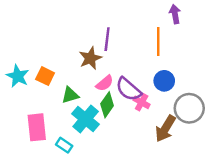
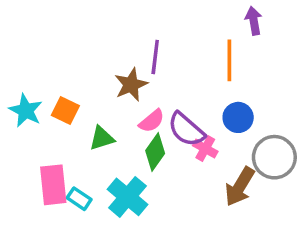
cyan cross: (86, 119) -> (128, 197), moved
cyan rectangle: (64, 145) -> (79, 199), moved

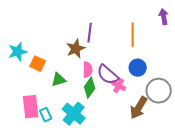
purple arrow: (254, 21) -> (164, 17), moved
cyan star: (26, 111) -> (18, 52), moved, turned 30
pink semicircle: (152, 121) -> (88, 70), turned -49
cyan rectangle: (79, 199) -> (46, 115), turned 32

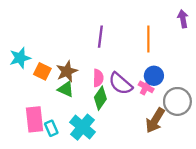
brown star: (76, 49) -> (67, 71), moved
green triangle: (59, 80) -> (66, 89), turned 42
pink cross: (119, 86) -> (146, 87), moved

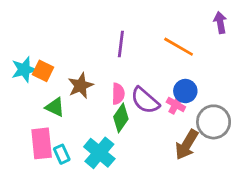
orange line: (148, 39) -> (179, 47), turned -60
orange square: (42, 71) -> (43, 71), moved
green triangle: (66, 89) -> (55, 107), moved

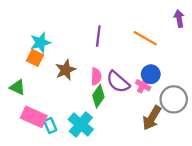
cyan star: (24, 70) -> (40, 43), moved
green triangle: (55, 107) -> (17, 87), moved
pink rectangle: (42, 143) -> (34, 117), turned -60

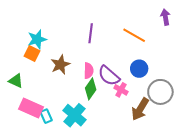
pink cross: (143, 85) -> (121, 90), moved

